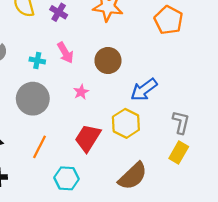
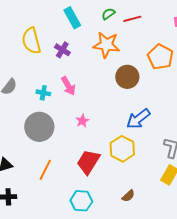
brown circle: (108, 61) -> (127, 77), moved
brown semicircle: (133, 176) -> (128, 196), size x0.5
cyan hexagon: (66, 178) -> (81, 201), moved

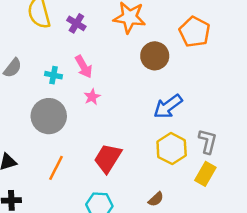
pink star: (82, 121) -> (92, 97), moved
yellow hexagon: (122, 149) -> (172, 149), moved

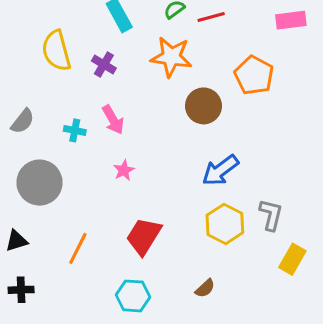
pink star: (92, 97) -> (124, 170), moved
gray circle: (49, 116) -> (39, 183), moved
yellow rectangle: (205, 174) -> (292, 259), moved

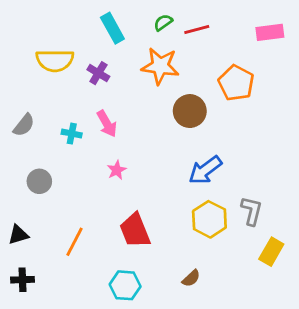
yellow semicircle: (56, 51) -> (55, 60), turned -75
gray circle: (39, 183) -> (39, 181), size x0.6
red trapezoid: (144, 236) -> (135, 231), turned -54

